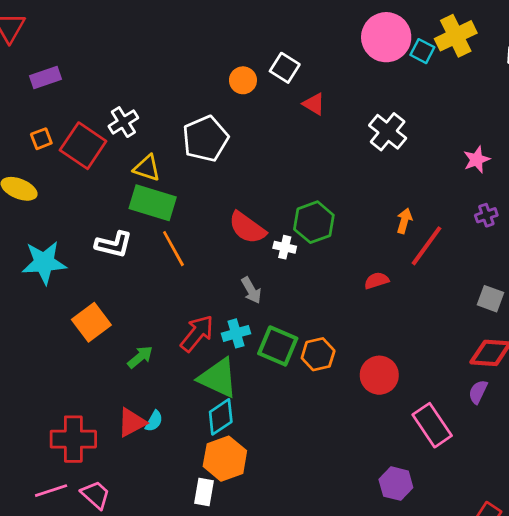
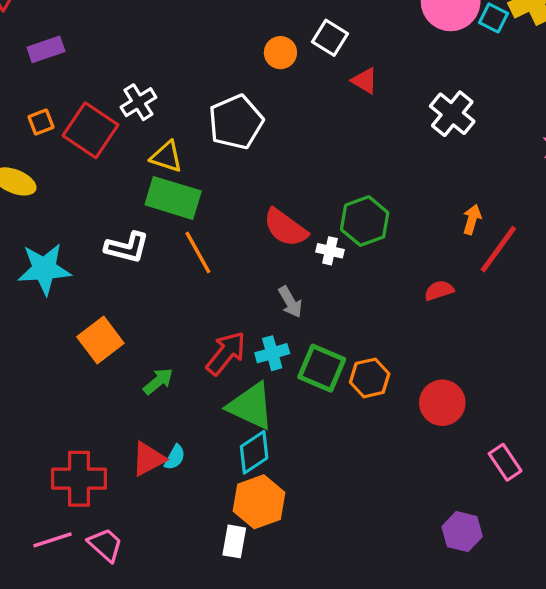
pink rectangle: (432, 425) -> (505, 462), size x0.7

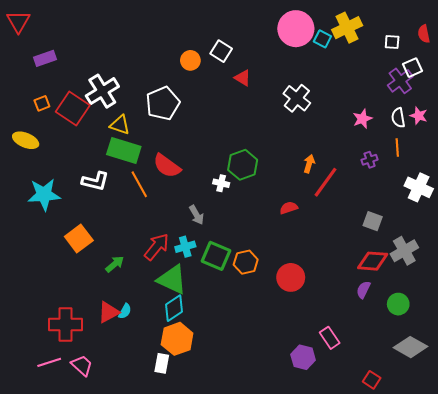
white cross: (138, 102) -> (102, 91), size x1.5
red semicircle: (285, 228) -> (167, 166), moved
pink rectangle: (505, 462) -> (330, 338), moved

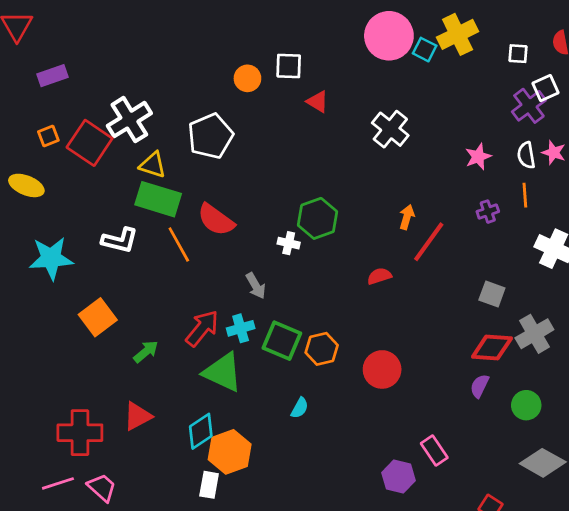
white square: (221, 51) -> (289, 66), turned -30
cyan diamond: (174, 308) -> (201, 431), moved
cyan semicircle: (125, 311) -> (300, 408), moved

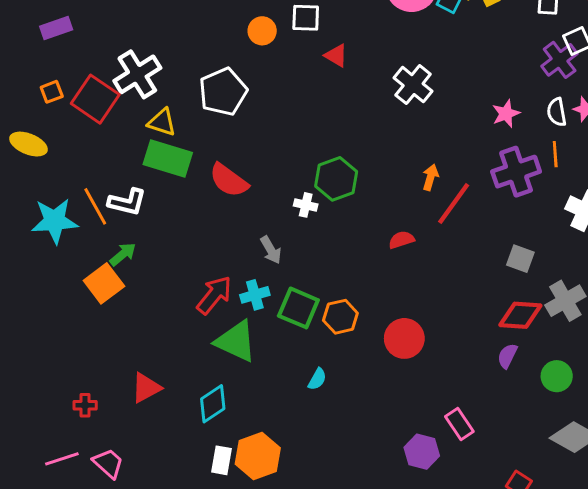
purple cross: (488, 212) -> (516, 172), size x2.0
orange line: (179, 245) -> (95, 206), moved
green arrow: (146, 352) -> (123, 254), moved
red cross: (80, 433) -> (85, 405), size x0.5
orange hexagon: (230, 452) -> (258, 456), moved

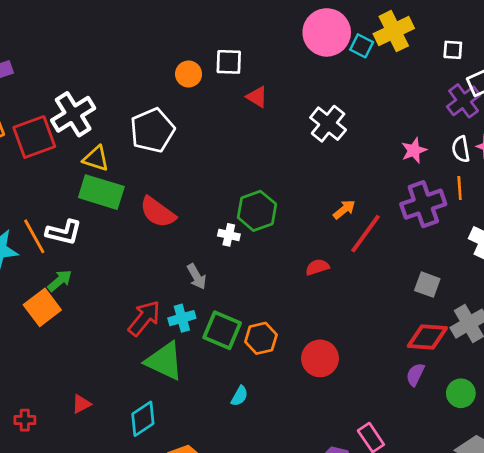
red square: (95, 99) -> (34, 137), turned 36
orange arrow: (430, 177) -> (344, 209), turned 35
red triangle: (146, 388) -> (81, 404), size x0.7

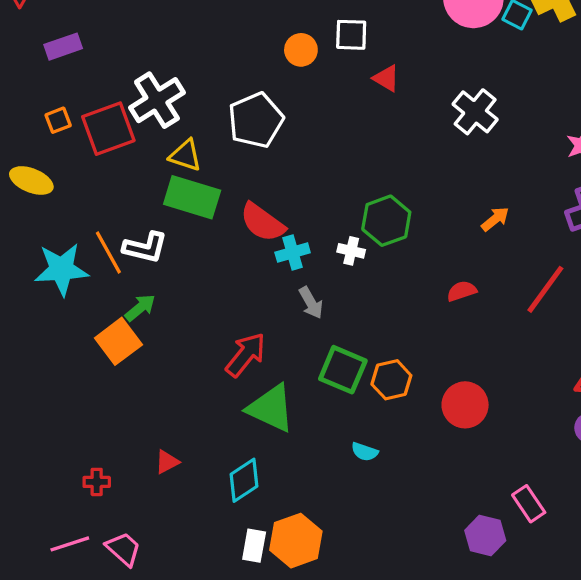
red line: (366, 234) -> (545, 289), moved
cyan cross: (182, 318) -> (293, 253), moved
cyan semicircle: (240, 396) -> (365, 452), turned 80

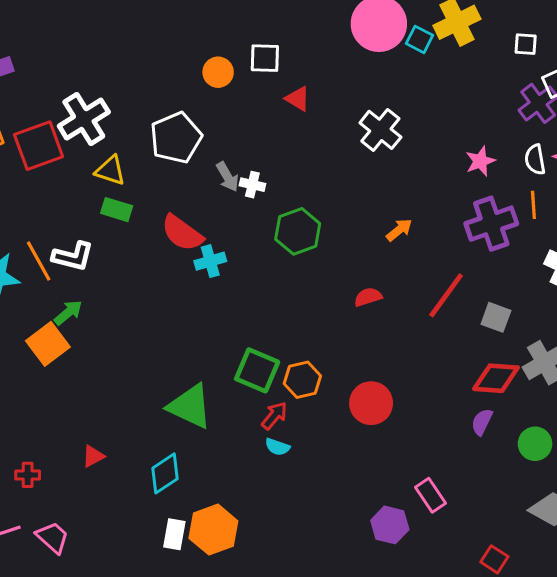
green rectangle: (192, 197) -> (117, 210), size x0.6
white cross: (351, 251) -> (252, 185), moved
gray arrow: (311, 303) -> (227, 177), moved
red arrow: (246, 355) -> (274, 416), moved, size x0.7

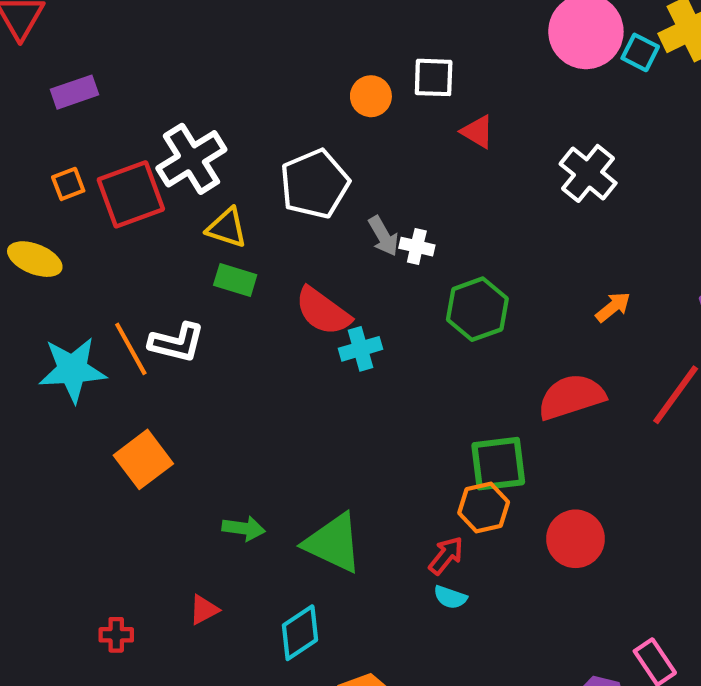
red semicircle: (368, 297) -> (571, 397), size x1.8
green arrow: (68, 313) -> (244, 528), moved, turned 48
green square: (257, 370) -> (498, 464), moved, turned -30

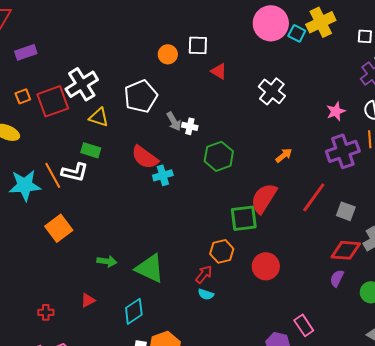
green rectangle: (235, 280) -> (91, 150), moved
red semicircle: (571, 397) -> (264, 198), turned -40
green square: (498, 464) -> (244, 218), moved

